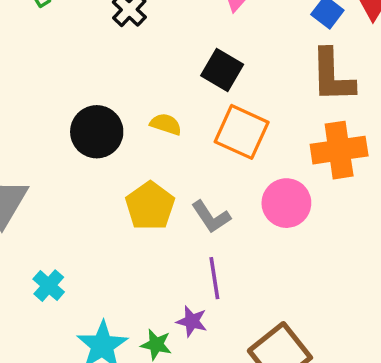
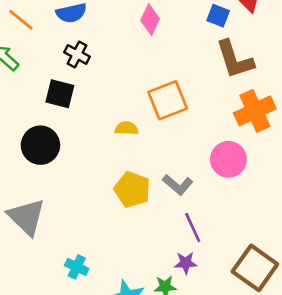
black square: (222, 70) -> (60, 94), moved
black circle: (97, 132) -> (40, 145), moved
orange square: (242, 132) -> (168, 100), moved, turned -30

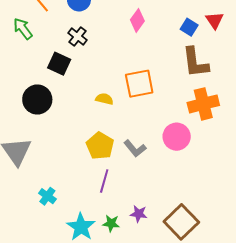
purple line: (193, 227) -> (104, 181), moved, turned 30
purple star: (186, 263) -> (139, 214), moved

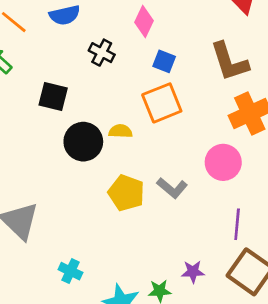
blue square: (189, 27) -> (164, 61), moved
black cross: (78, 36) -> (102, 53), moved
black circle: (37, 99) -> (83, 142), moved
purple line: (104, 181) -> (237, 224), moved

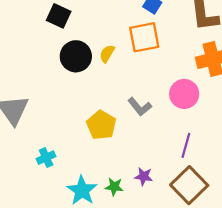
yellow semicircle: (120, 131) -> (107, 54), turned -72
yellow pentagon: (126, 193) -> (101, 125), moved
cyan cross: (70, 271) -> (46, 158), turned 30

